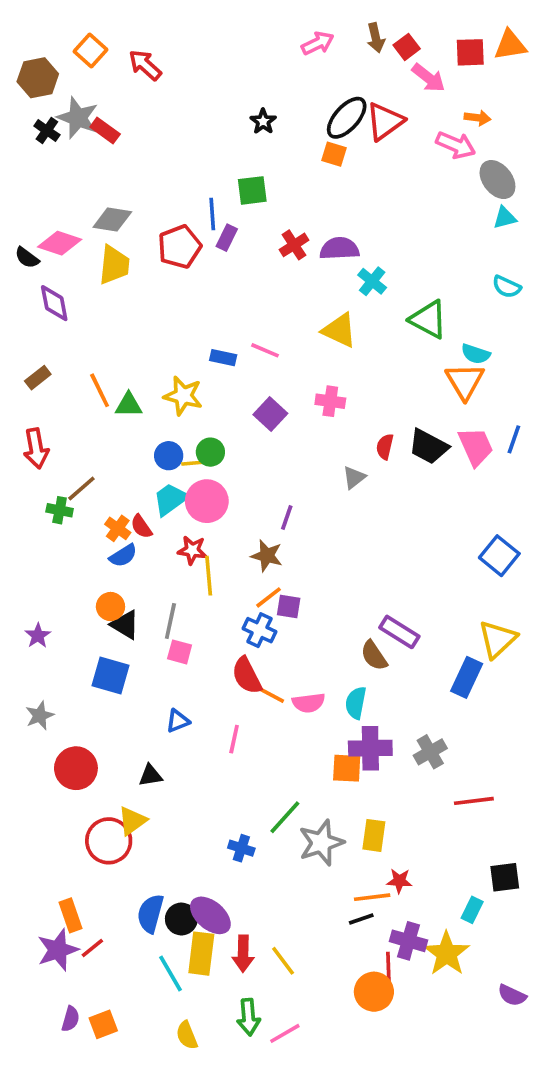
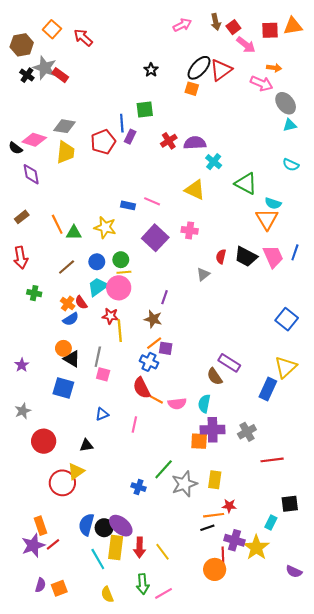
purple square: (270, 414) -> (155, 238), size x1.4
yellow line: (194, 463) -> (124, 272), moved
brown line: (81, 488) -> (67, 267), moved

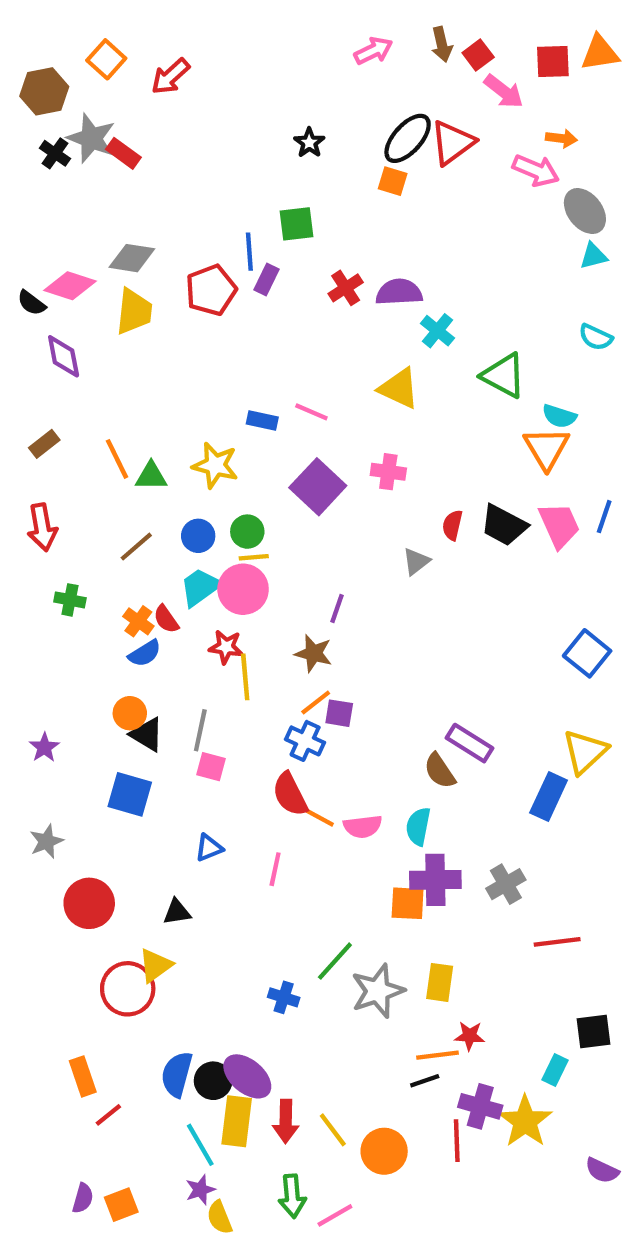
red arrow: (83, 38) -> (170, 76), turned -84
purple star: (33, 545) -> (200, 1190), moved, size x0.6
orange circle: (215, 569) -> (384, 1151), moved

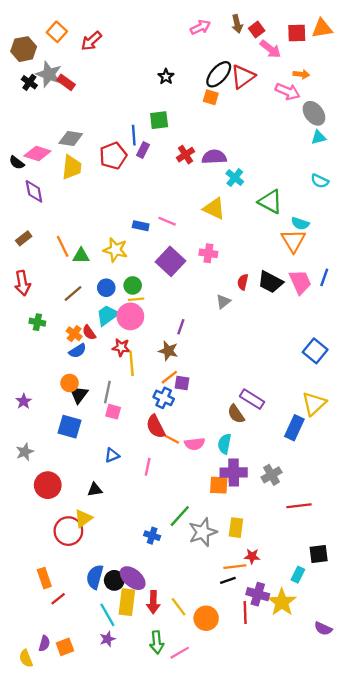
black triangle: (147, 735) -> (79, 394), turned 36
yellow semicircle: (220, 1217) -> (26, 658), moved

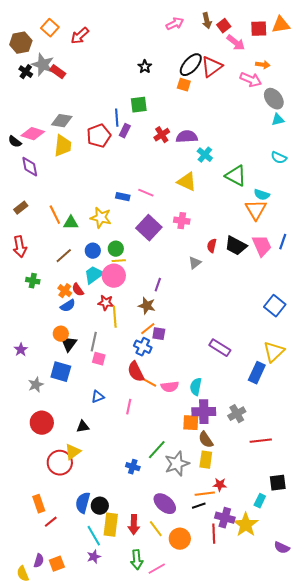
brown semicircle: (236, 414) -> (206, 440), moved
gray star: (25, 452) -> (36, 385), moved
purple ellipse: (133, 578) -> (165, 504), moved

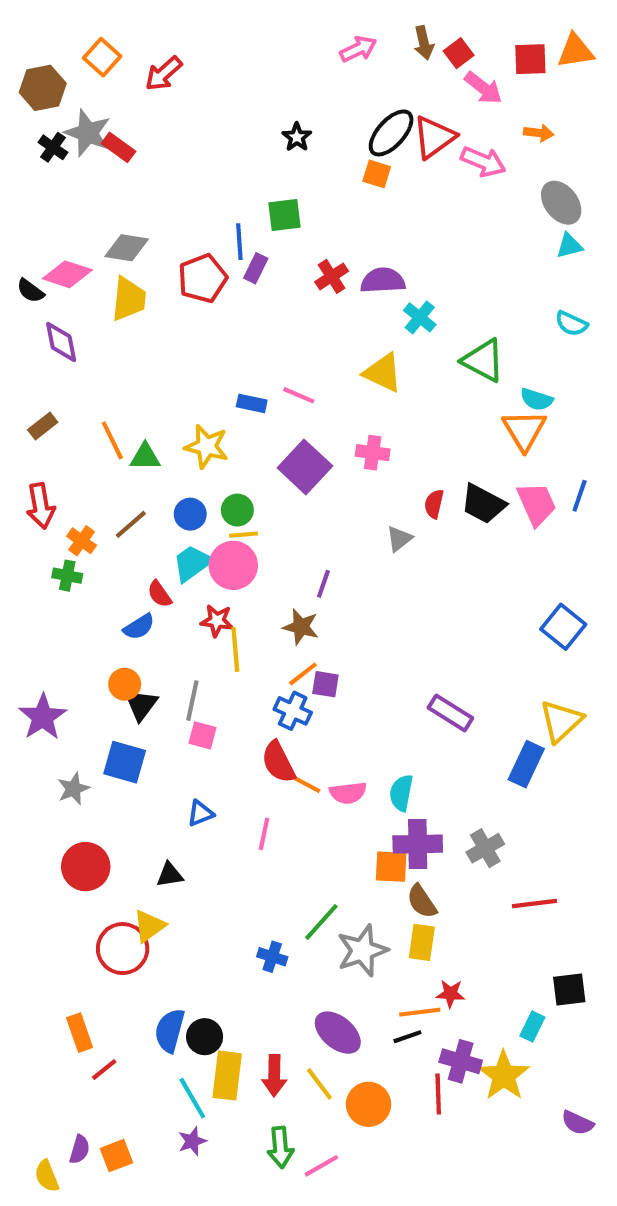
pink arrow: (251, 80) -> (483, 162), moved
orange cross: (65, 291) -> (82, 541), moved
purple star: (21, 350) -> (43, 717), size x1.6

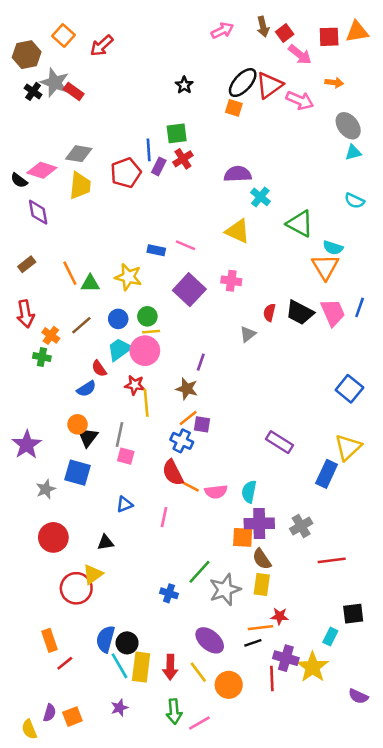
red cross: (332, 276) -> (183, 159), moved
cyan line: (192, 1098) -> (119, 666), moved

